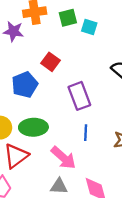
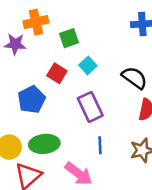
green square: (68, 18) -> (69, 38), moved
cyan square: (89, 27) -> (88, 65), moved, turned 35

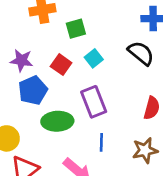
purple star: (15, 44) -> (21, 60), moved
black semicircle: (134, 78) -> (141, 53), moved
green ellipse: (44, 144) -> (57, 121), moved

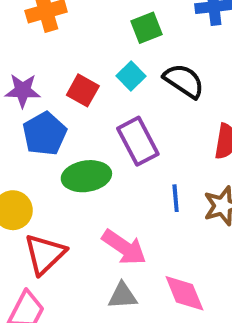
green square: (76, 29) -> (147, 28), moved
black semicircle: (141, 53) -> (184, 81), moved
blue line: (101, 142) -> (176, 198), moved

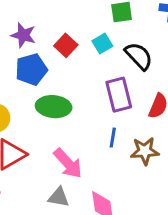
purple rectangle: (138, 141) -> (119, 95), moved

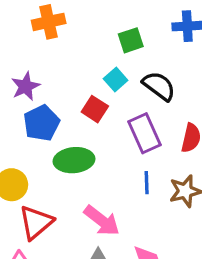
purple star: (23, 35) -> (25, 86), turned -30
red square: (66, 45) -> (95, 109), moved

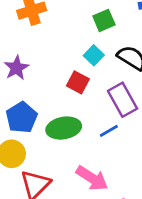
blue pentagon: (41, 123) -> (22, 118), moved
blue line: (147, 183) -> (109, 131), moved, turned 66

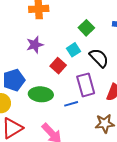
green square: (104, 20) -> (86, 28), turned -35
purple star: (16, 68) -> (35, 45), moved

